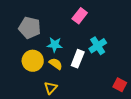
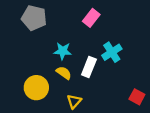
gray pentagon: (30, 28) -> (34, 18), moved
yellow circle: (33, 61) -> (36, 88), moved
yellow triangle: (51, 88) -> (74, 101), moved

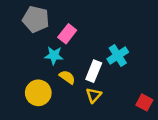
pink rectangle: (91, 18) -> (67, 34), moved
cyan star: (63, 51) -> (54, 55), moved
yellow triangle: (74, 101) -> (94, 95), moved

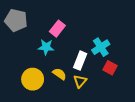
gray pentagon: (36, 19) -> (16, 20), moved
yellow semicircle: (67, 77) -> (59, 74), moved
red square: (144, 102) -> (110, 68), moved

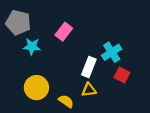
cyan star: (46, 47) -> (32, 47), moved
yellow semicircle: (59, 74) -> (66, 101), moved
yellow triangle: (80, 81) -> (89, 90), turned 40

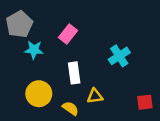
gray pentagon: (18, 23) -> (19, 24), turned 30
white rectangle: (89, 67) -> (74, 73), moved, turned -30
red square: (122, 75) -> (145, 102), moved, turned -35

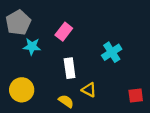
yellow circle: (39, 94) -> (22, 90), moved
yellow triangle: (95, 96) -> (89, 90), turned 35

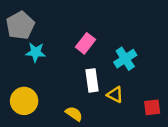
pink rectangle: (64, 32) -> (86, 43), moved
white rectangle: (70, 68) -> (92, 80), moved
yellow triangle: (89, 90) -> (115, 95), moved

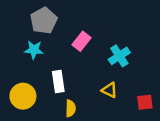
gray pentagon: (20, 25) -> (44, 21), moved
white rectangle: (92, 80) -> (58, 82), moved
yellow semicircle: (74, 114) -> (70, 108), turned 56

